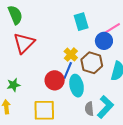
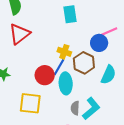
cyan rectangle: (81, 22) -> (70, 14), moved
yellow cross: (71, 55) -> (64, 52), turned -32

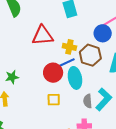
red triangle: (20, 34) -> (43, 35), moved, turned 40
blue line: (59, 67) -> (66, 63), turned 42
yellow square: (30, 103) -> (54, 100), moved, size x0.6

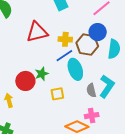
blue circle: (103, 33) -> (98, 32), moved
red circle: (53, 73) -> (25, 81), moved
green star: (12, 77) -> (42, 74), moved

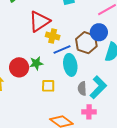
red triangle: (37, 32) -> (39, 21), turned -30
yellow cross: (65, 39) -> (53, 36), moved
pink cross: (92, 116) -> (89, 112), moved

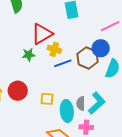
green star: (36, 63) -> (29, 55), moved
cyan ellipse: (70, 65) -> (67, 111), moved
red circle: (19, 67) -> (18, 91), moved

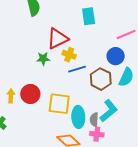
brown hexagon: (88, 58) -> (101, 79), moved
yellow square: (47, 99) -> (59, 104), size x1.6
gray semicircle: (81, 103) -> (94, 120), moved

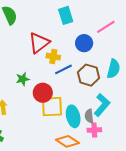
blue circle: (116, 56) -> (84, 43), moved
green star: (43, 59) -> (23, 79), moved
red circle: (30, 94) -> (43, 93), moved

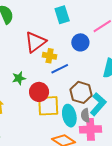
brown hexagon: (89, 75) -> (81, 92), moved
pink cross: (94, 130) -> (90, 129), size x1.5

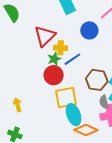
green star: (19, 78) -> (54, 59), moved
red circle: (39, 92) -> (54, 75), moved
cyan ellipse: (69, 116) -> (74, 115), moved

